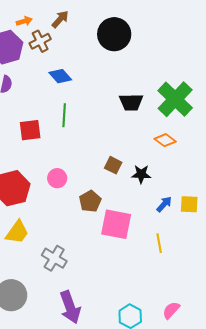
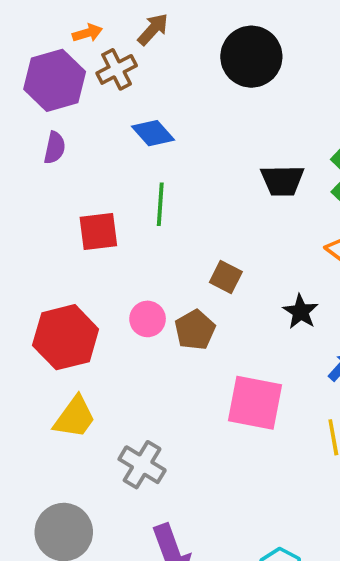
brown square: (113, 165) -> (226, 277), moved
black star: (141, 174) -> (301, 312), turned 30
brown pentagon: (90, 201) -> (195, 330), moved

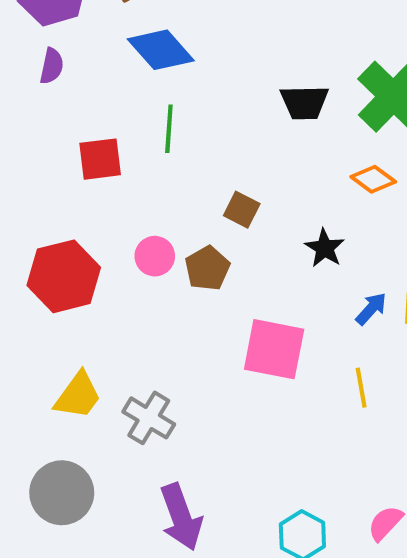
blue diamond: (153, 133) -> (161, 50), size x1.4
yellow trapezoid: (75, 417) -> (78, 396), moved

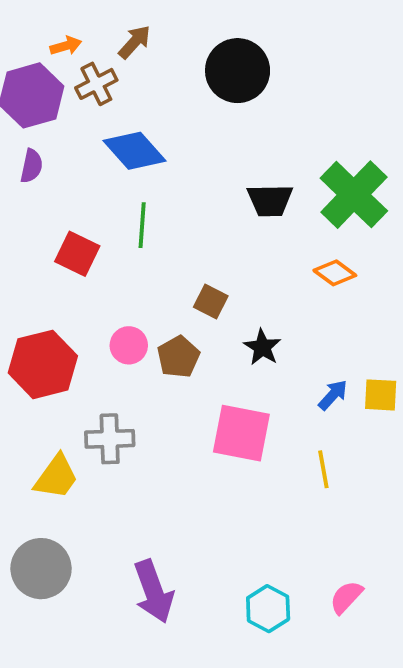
red square: (100, 159) -> (77, 254), turned 33
black star: (325, 248) -> (262, 347), moved
gray cross: (149, 418) -> (110, 439), moved, turned -33

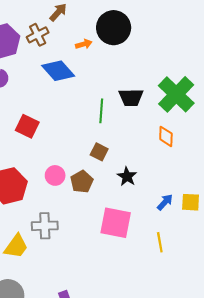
orange arrow: (66, 46) -> (84, 44), moved
green line: (142, 225) -> (101, 111), moved
orange diamond: (335, 273) -> (166, 136), turned 55

